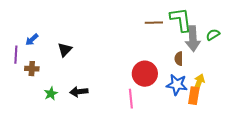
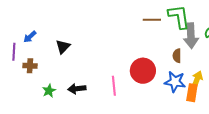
pink line: (131, 99) -> (114, 86), moved

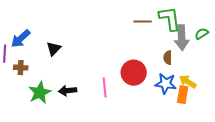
blue arrow: (30, 37) -> (21, 39), size x1.5
yellow arrow: (197, 80) -> (188, 82), turned -78
green star: (49, 91) -> (40, 93), size x1.6

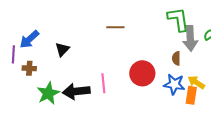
brown line: (143, 22) -> (115, 27), moved
pink line: (105, 88) -> (103, 83), moved
black arrow: (68, 91) -> (76, 91), size x1.5

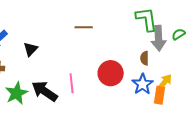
yellow arrow: (196, 82) -> (165, 82), turned 96
blue star: (174, 84) -> (143, 84), turned 30
black arrow: (76, 91) -> (45, 91), turned 40

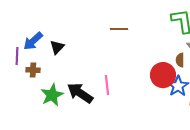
black triangle: (31, 49) -> (57, 47), moved
red circle: (111, 73) -> (163, 75), moved

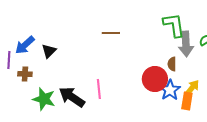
green star: (52, 95) -> (44, 99), turned -30

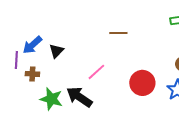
red circle: (155, 79) -> (142, 83), moved
pink line: (99, 89) -> (96, 72), moved, turned 54

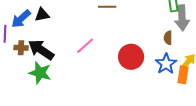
black triangle: (56, 51) -> (42, 15), moved, turned 35
black arrow: (79, 97) -> (41, 50), moved

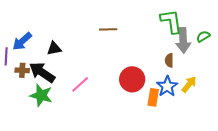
black triangle: (42, 15) -> (54, 48), moved
pink line: (85, 46) -> (80, 84), moved
orange rectangle: (183, 75) -> (153, 97), moved

